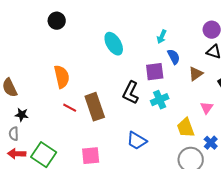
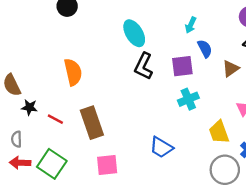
black L-shape: (131, 93) -> (144, 66), moved
brown rectangle: (95, 107) -> (92, 123), moved
red line: (70, 108) -> (55, 119), moved
black star: (22, 115) -> (29, 107), moved

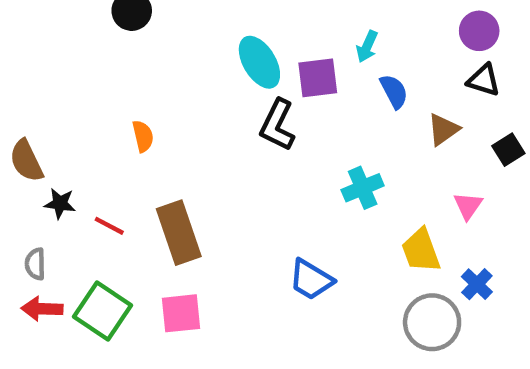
purple square: (182, 66) -> (318, 78), moved
orange semicircle: (73, 72) -> (143, 136), size x0.6
pink square: (107, 165) -> (181, 313), moved

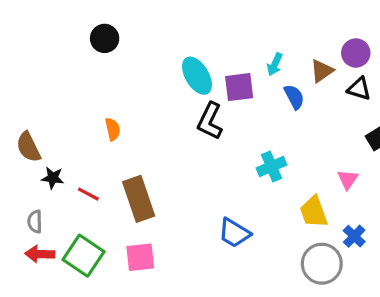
brown triangle: (443, 129) -> (322, 71), moved

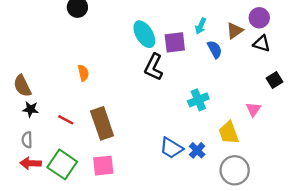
black star: (53, 178) -> (31, 109), moved
blue cross: (354, 236) -> (197, 150), moved

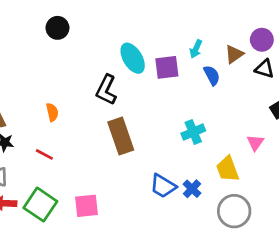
black L-shape: (154, 67) -> (106, 90), moved
orange semicircle: (83, 73) -> (52, 112), moved
brown rectangle: (102, 123) -> (121, 136), moved

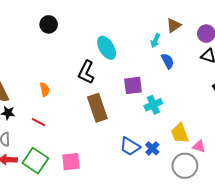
brown triangle: (234, 54) -> (174, 25), moved
purple square: (167, 67) -> (133, 85), moved
pink triangle: (255, 143) -> (199, 146), moved, turned -48

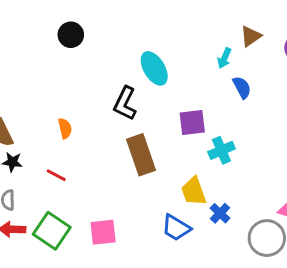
yellow trapezoid: (180, 133) -> (194, 191), moved
blue trapezoid: (130, 146) -> (176, 228), moved

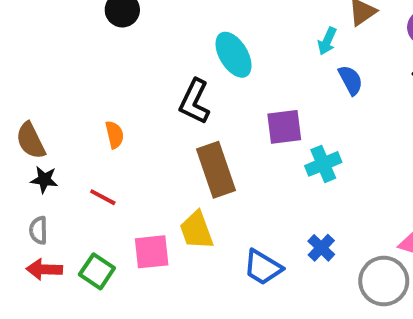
yellow trapezoid: (194, 191) -> (196, 230), moved
green square: (52, 231) -> (97, 271), size x0.7
pink square: (103, 232) -> (152, 252), moved

